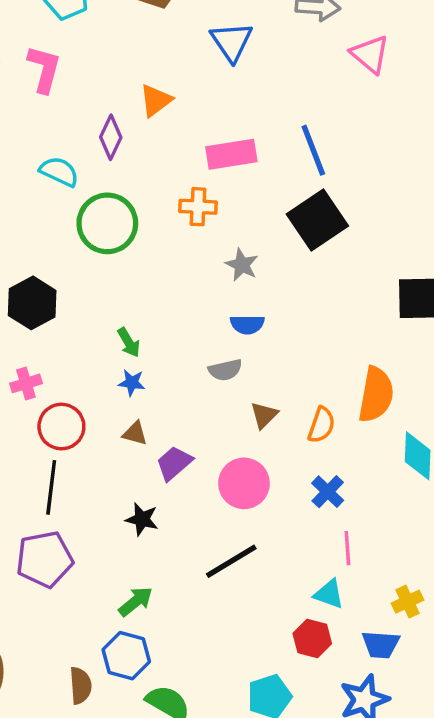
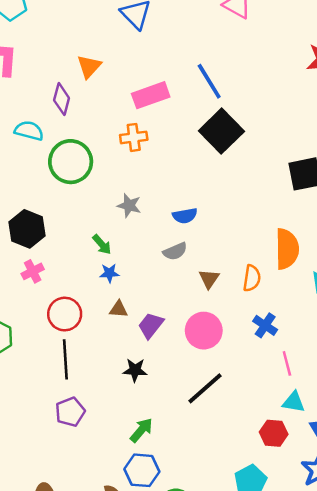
gray star: (242, 265) -> (129, 206), moved
pink cross: (26, 383) -> (33, 271), moved
purple pentagon: (45, 559) -> (70, 412), size x0.7
cyan triangle: (329, 594) -> (294, 402), moved

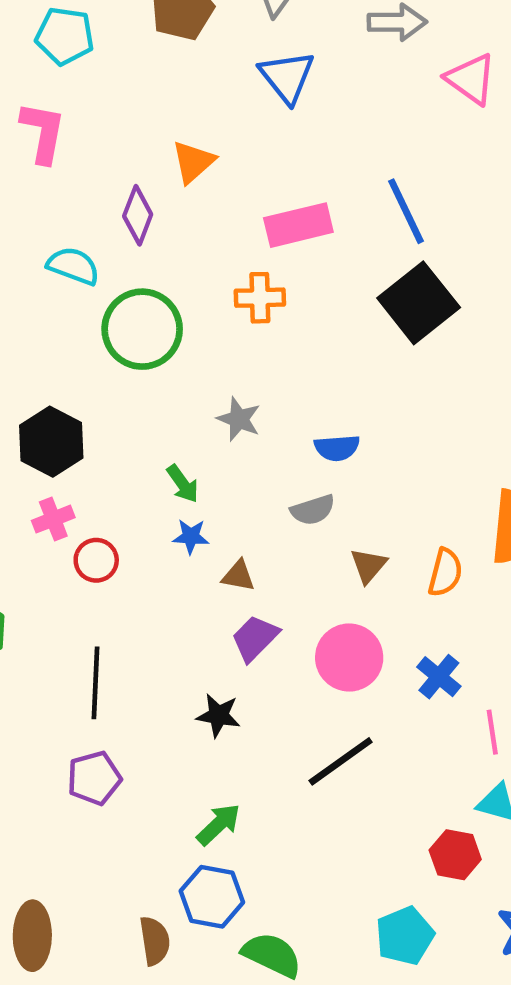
brown triangle: (119, 309) -> (238, 576), moved
red circle: (65, 314) -> (96, 560), moved, size x0.7
blue cross: (265, 325) -> (439, 677), moved

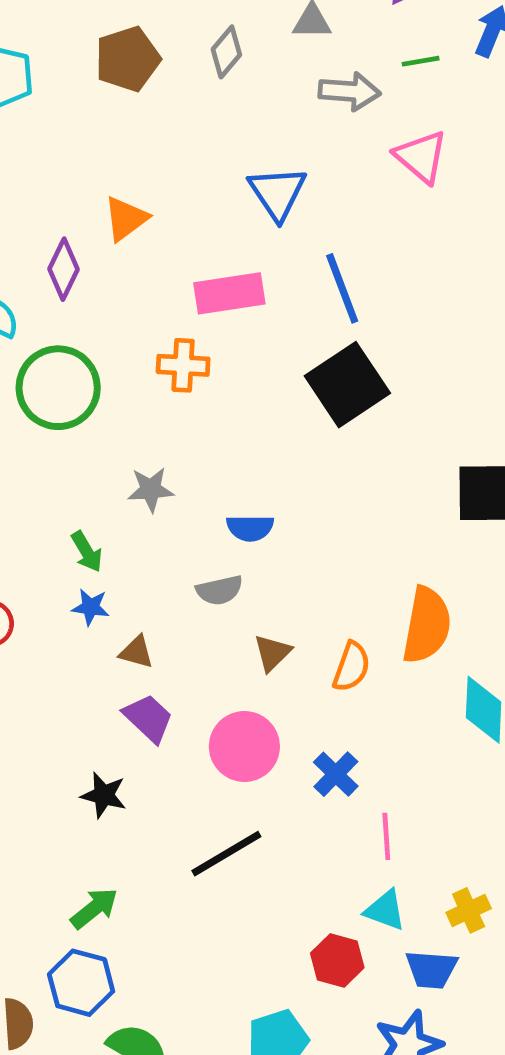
blue triangle: (287, 77) -> (277, 193), moved
gray star: (239, 419) -> (151, 489), turned -30
purple trapezoid: (255, 638) -> (148, 718), turned 84

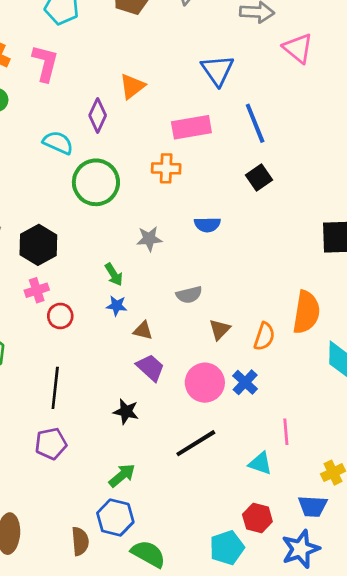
black square: (347, 385) -> (259, 177), size x0.6
blue semicircle: (250, 528) -> (207, 225), moved
blue cross: (336, 774) -> (245, 382), moved
cyan triangle: (385, 910) -> (260, 463), moved
red hexagon: (337, 960) -> (257, 518), moved

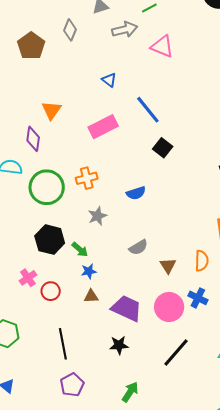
blue triangle: (217, 70) -> (109, 80), size x0.6
orange cross: (166, 168) -> (87, 178), moved
black hexagon: (38, 245) -> (50, 240), moved
brown triangle: (143, 330) -> (91, 296), moved
purple trapezoid: (150, 368) -> (127, 308), size x1.4

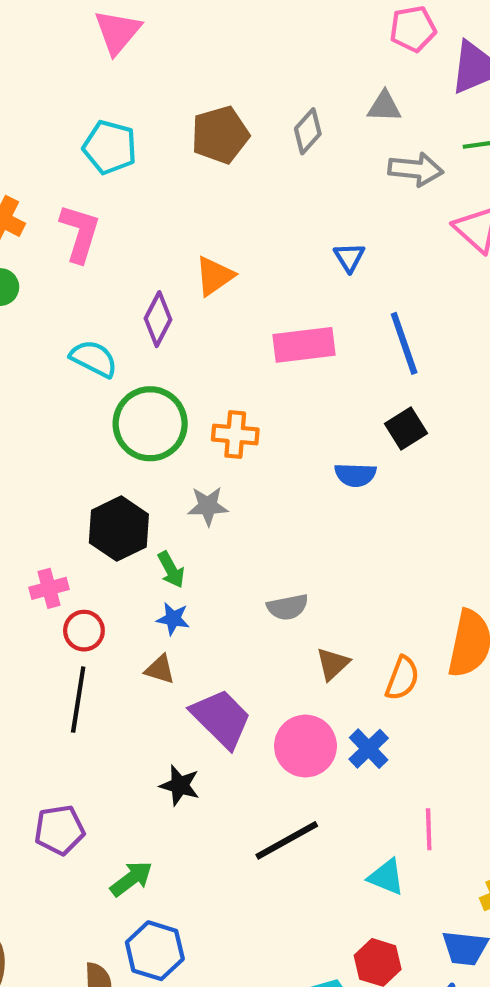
blue semicircle: (136, 193) -> (355, 475), moved
gray star: (97, 216) -> (208, 506), moved
black line: (63, 344) -> (78, 700), moved
green arrow: (130, 392) -> (131, 879), moved

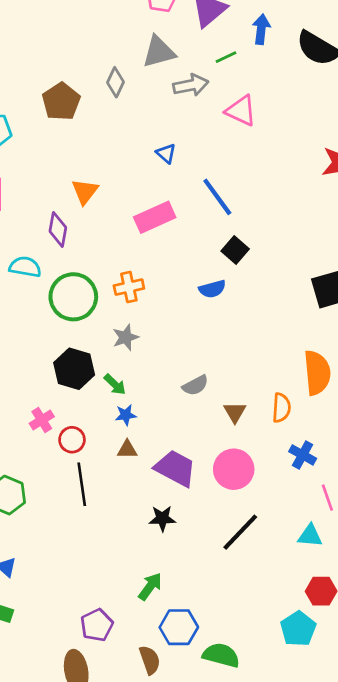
gray triangle: (384, 107) -> (159, 52), size x1.5
blue cross: (369, 749) -> (303, 455), moved
purple pentagon: (59, 830) -> (97, 625), moved

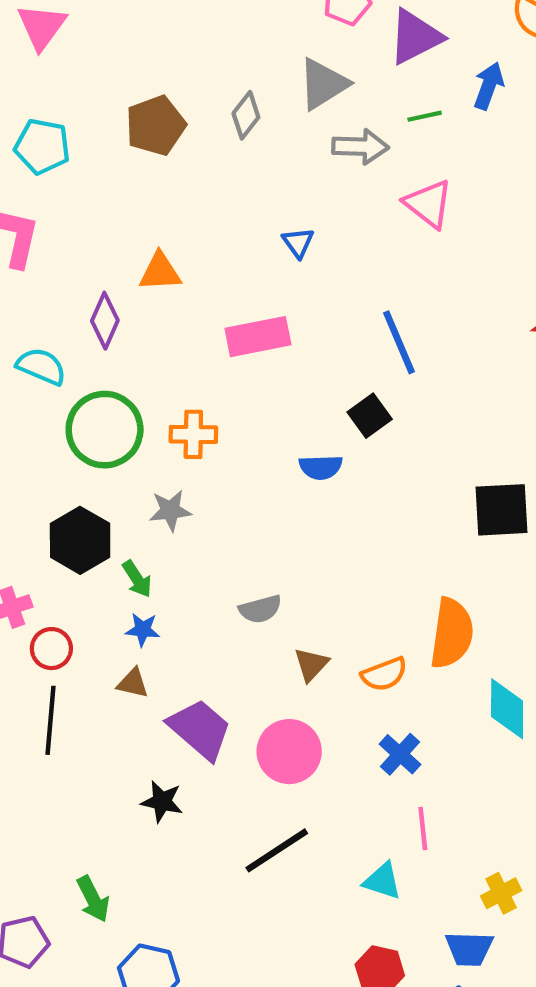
gray triangle: (159, 52) -> (323, 84), turned -30
orange triangle: (85, 191) -> (160, 272), turned 36
blue line: (217, 197) -> (399, 342), moved
orange semicircle: (281, 408) -> (384, 674), turned 52
green arrow: (150, 586) -> (93, 899), moved, turned 104

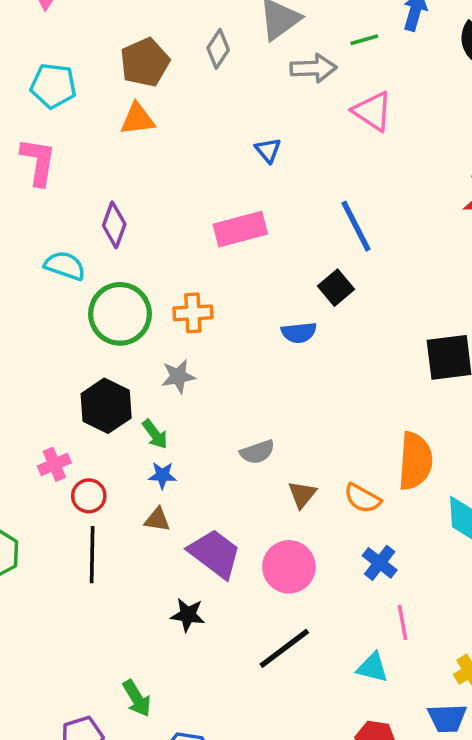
orange triangle: (160, 272) -> (137, 119), moved
orange semicircle: (384, 674) -> (362, 498), turned 54

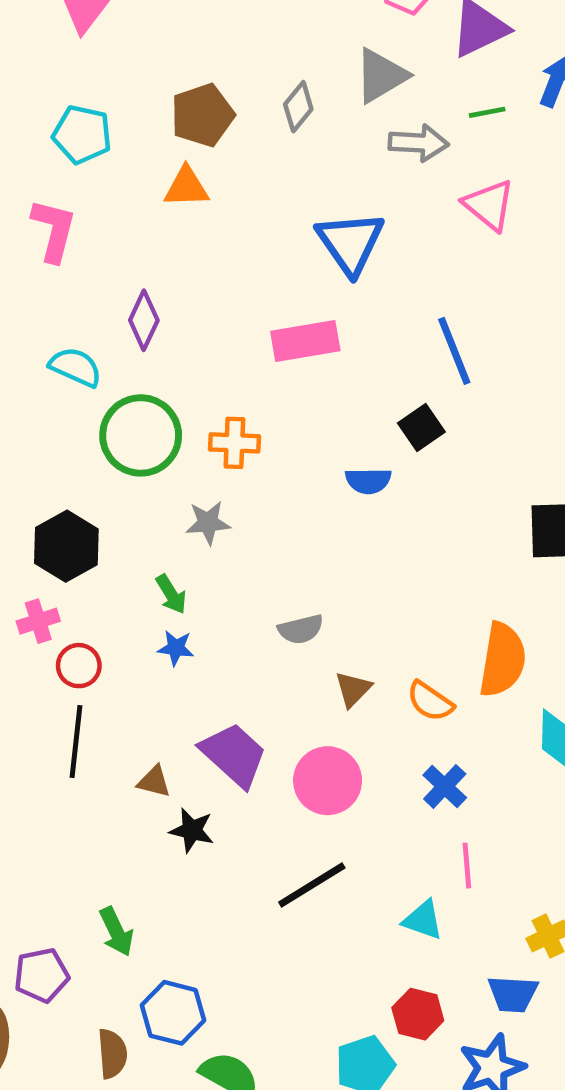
blue triangle: (268, 150) -> (350, 243), size x2.0
black hexagon: (106, 406) -> (66, 546), moved
brown triangle: (157, 520) -> (154, 782), moved

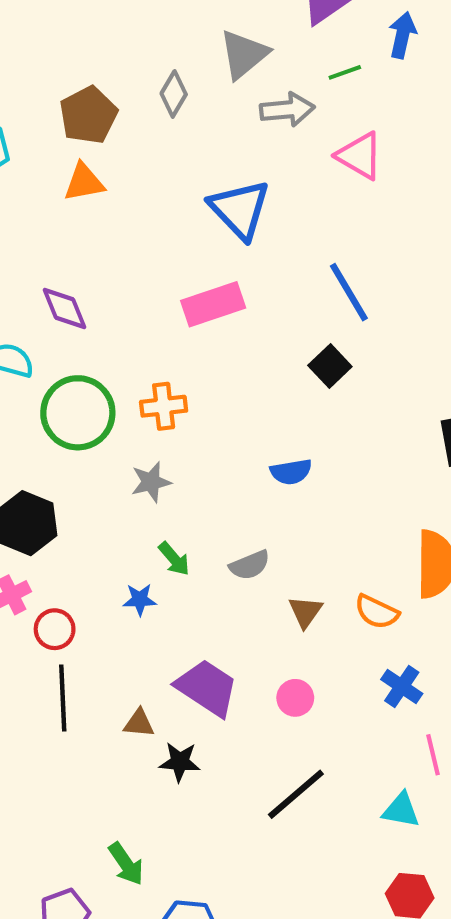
purple diamond: (144, 320) -> (64, 308), turned -38
blue semicircle: (368, 481) -> (291, 472), moved
green arrow: (171, 594) -> (174, 559), moved
pink circle: (328, 781) -> (295, 698), size x0.6

